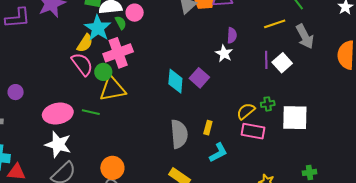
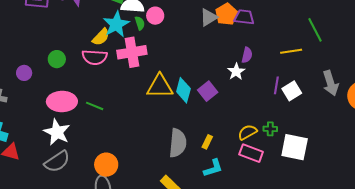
gray arrow: (305, 36) -> (331, 83), moved
pink semicircle: (82, 64) -> (95, 57), turned 120
green circle: (103, 72) -> (57, 59), moved
yellow triangle: (112, 89) -> (160, 86), moved

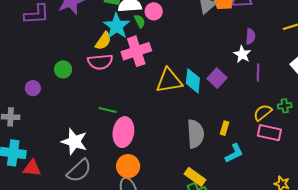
purple line: (276, 85) -> (258, 73), moved
pink ellipse: (62, 101) -> (123, 132), moved, turned -72

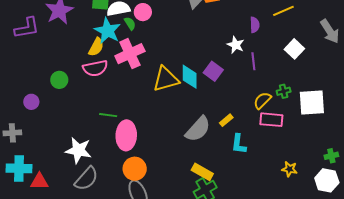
purple semicircle: (250, 36) -> (255, 25), moved
yellow rectangle: (224, 128) -> (226, 120), turned 40
gray semicircle: (195, 134) -> (198, 129), turned 52
cyan L-shape: (234, 153) -> (239, 144), turned 130

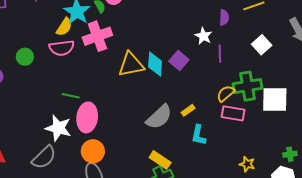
green cross: (284, 91) -> (248, 86), size x2.0
white star: (78, 150) -> (58, 128), moved

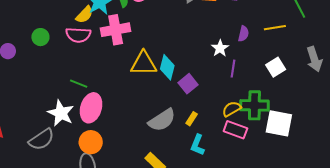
purple square: (179, 60) -> (188, 84), moved
yellow rectangle: (188, 110) -> (192, 119), turned -32

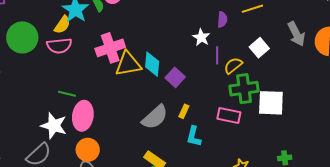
pink cross: (116, 30) -> (110, 48), moved
green circle: (40, 37) -> (22, 37), moved, size x1.8
yellow semicircle: (232, 109) -> (233, 66), moved

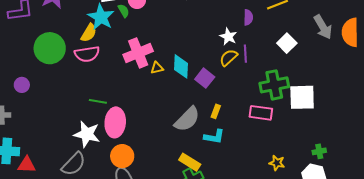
yellow triangle: (128, 64) -> (157, 68), size x0.5
yellow semicircle: (233, 66) -> (229, 58), moved
cyan L-shape: (194, 136) -> (214, 137), moved, turned -90

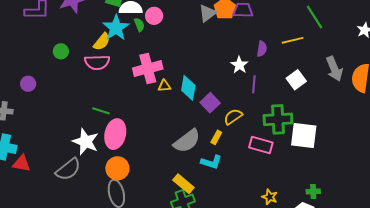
green circle: (50, 48) -> (61, 51), size x0.5
yellow semicircle: (229, 58) -> (233, 117), moved

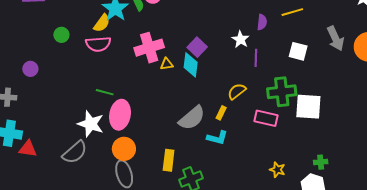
white square: (296, 80) -> (298, 51), turned -36
purple square: (210, 103) -> (197, 47), moved
yellow rectangle: (183, 184) -> (169, 160), moved, turned 60

